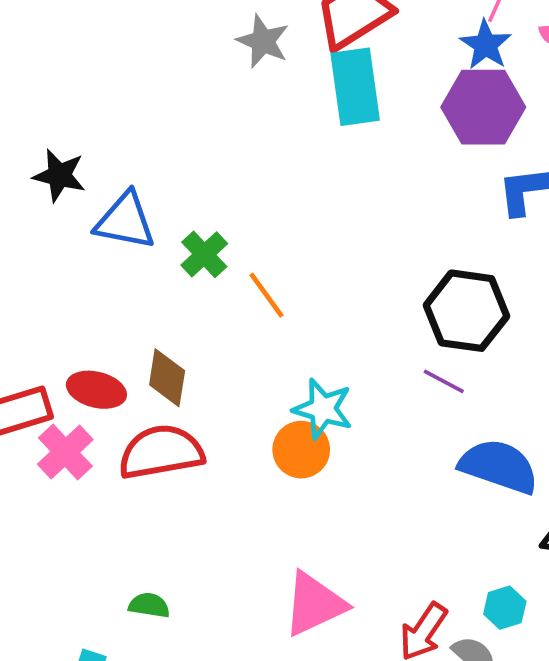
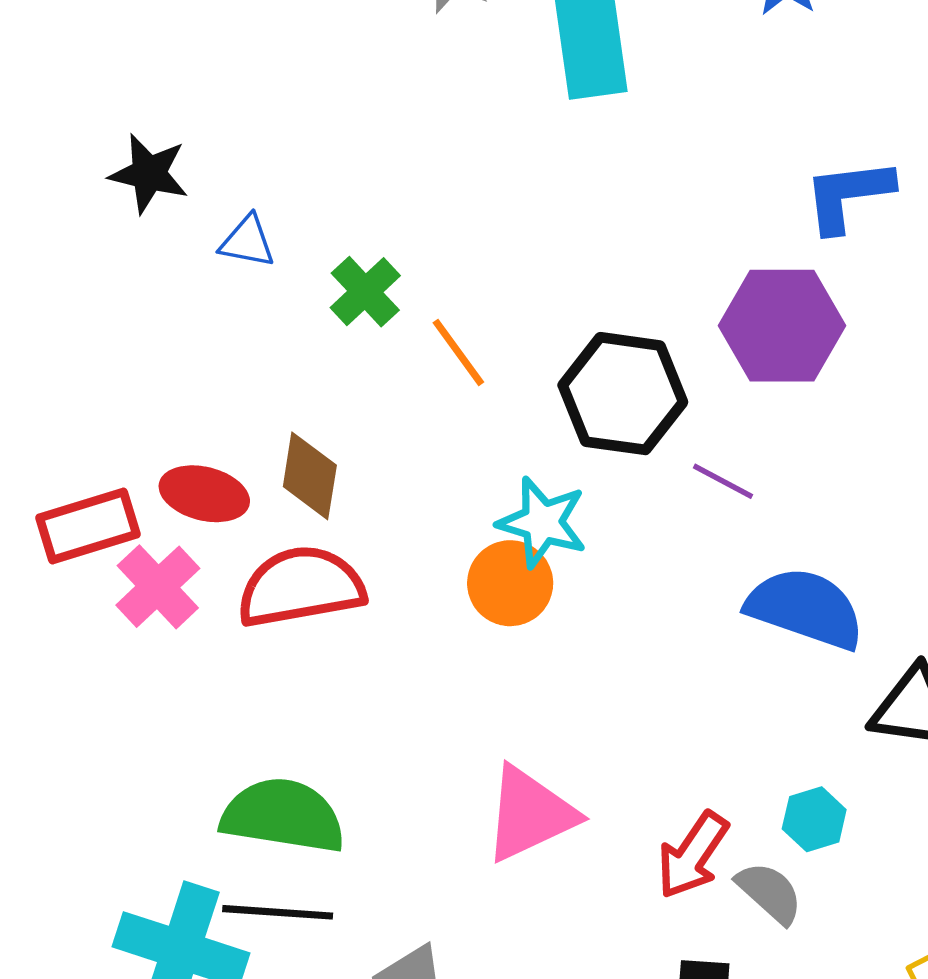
purple hexagon: (483, 107) -> (782, 326), moved
blue triangle: (125, 221) -> (247, 242), size x0.6
black hexagon: (466, 311) -> (623, 394), moved
green semicircle: (149, 605) -> (283, 816), size x2.0

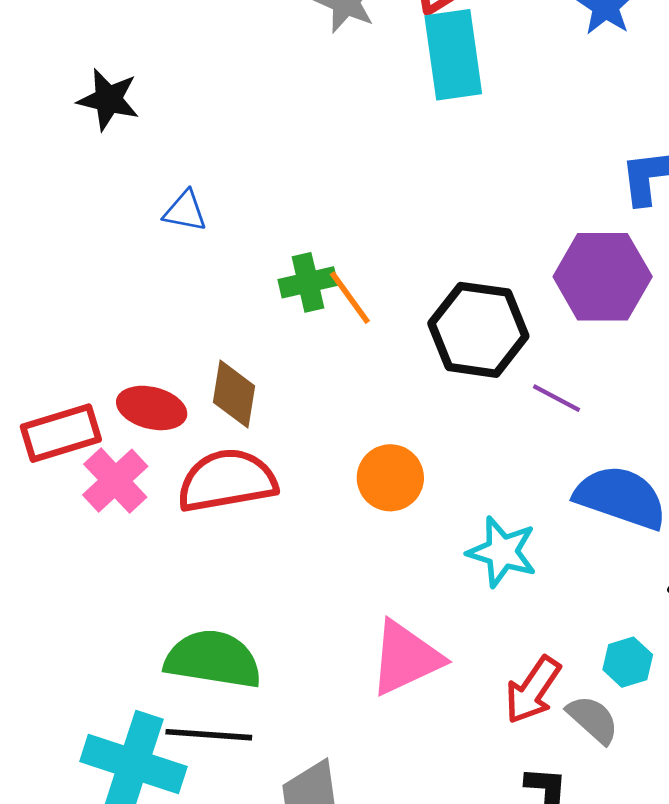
black star: (149, 174) -> (108, 99), moved
green cross: (365, 292) -> (308, 282), moved, turned 30
cyan star: (542, 522) -> (502, 552), moved

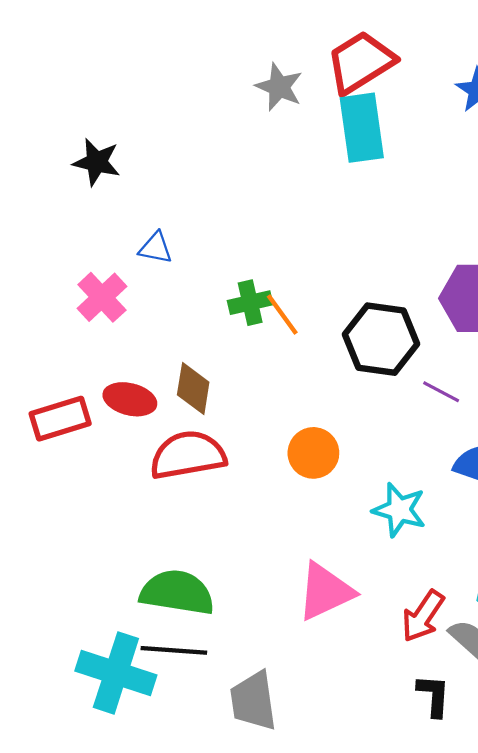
pink cross: (115, 481) -> (102, 297), moved

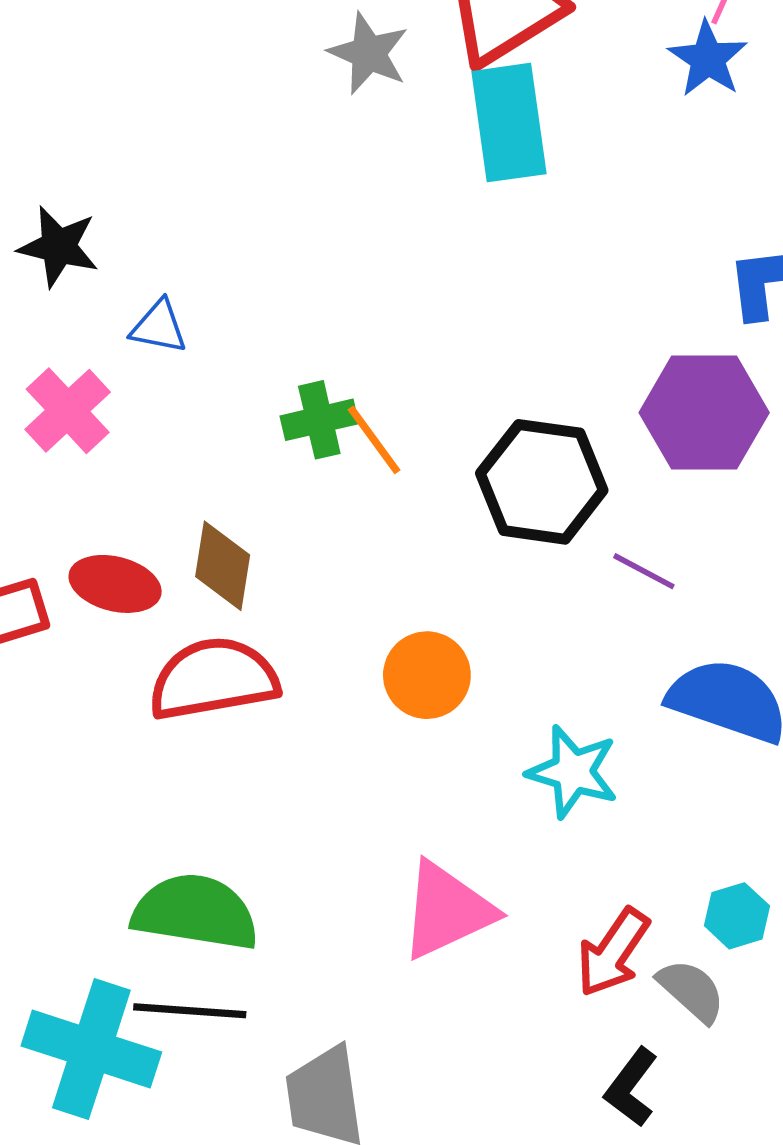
black star: (97, 162) -> (59, 247), moved
black L-shape: (434, 695) -> (631, 1087), turned -147

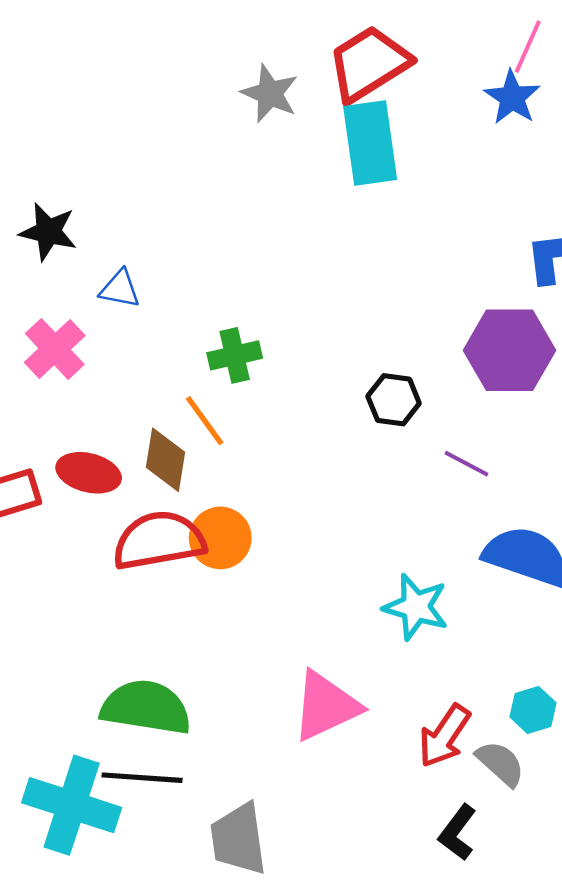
orange line: (374, 440) -> (205, 421), moved
black hexagon: (542, 482) -> (394, 400), size x0.6
orange circle: (427, 675) -> (220, 538), moved

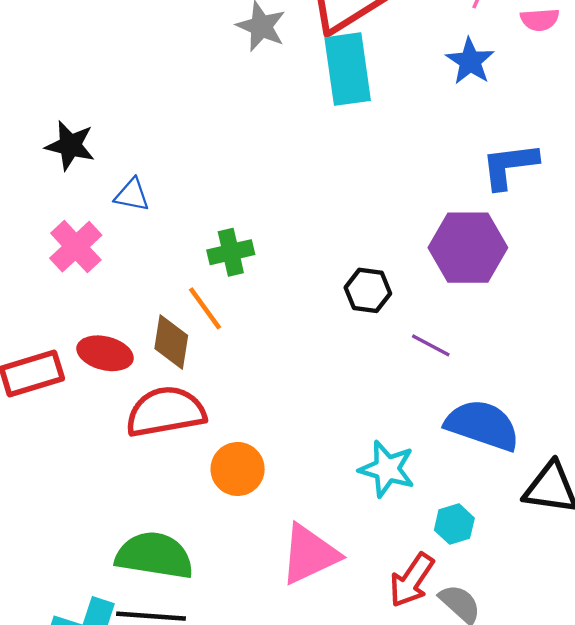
blue star: (512, 97) -> (470, 61), moved
orange circle: (220, 538) -> (238, 469), moved
cyan hexagon: (533, 710) -> (454, 524), moved

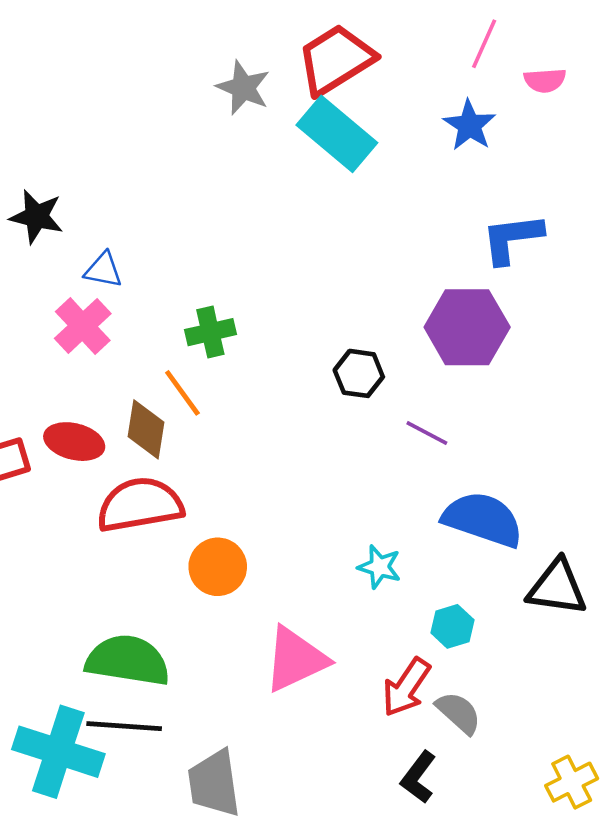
cyan rectangle: (348, 69) -> (337, 134), turned -42
pink cross: (76, 247) -> (83, 326), moved
cyan star: (387, 469) -> (379, 567), size x0.7

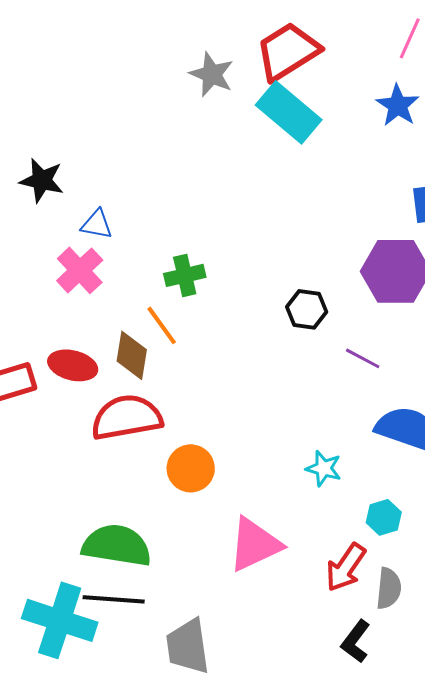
gray semicircle: (459, 713) -> (389, 588), turned 54

